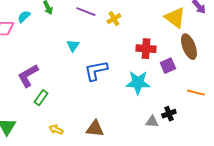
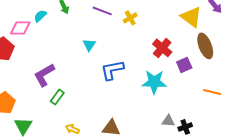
red cross: (146, 49) -> (162, 48), turned 36
black cross: (169, 114) -> (185, 127), moved

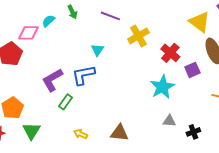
yellow cross: (130, 18) -> (138, 36), moved, size x1.5
blue L-shape: (112, 70) -> (83, 75), moved
cyan star: (154, 82) -> (162, 87), turned -30
gray triangle: (168, 121) -> (169, 121), moved

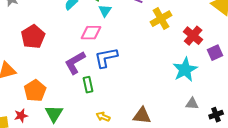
pink diamond: (28, 33) -> (91, 33), moved
cyan triangle: (97, 50) -> (105, 11), moved
green rectangle: (65, 102) -> (88, 85), turned -49

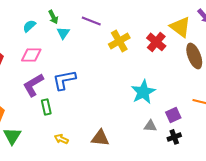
pink diamond: (91, 33) -> (31, 55), moved
red cross: (193, 36) -> (156, 42), moved
purple square: (215, 53) -> (173, 115), moved

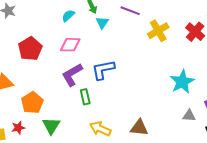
yellow arrow: (61, 139) -> (100, 129), size x1.5

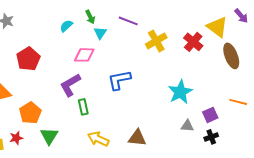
pink diamond: (70, 45) -> (84, 55), moved
blue L-shape: (103, 70) -> (119, 80), moved

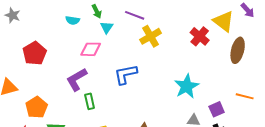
cyan semicircle: (66, 26) -> (73, 20), turned -128
yellow cross: (156, 41) -> (151, 36), moved
brown ellipse: (231, 56) -> (238, 50), turned 35

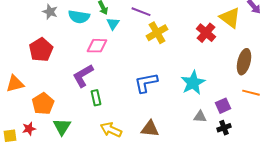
gray star: (13, 15) -> (50, 12), moved
cyan semicircle: (73, 20) -> (79, 17), size x1.5
brown ellipse: (238, 50) -> (244, 62), moved
blue L-shape: (126, 74) -> (146, 83), moved

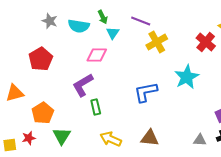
cyan star: (193, 83) -> (187, 77), moved
gray triangle: (200, 117) -> (200, 140), moved

